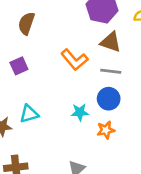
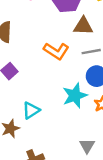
cyan star: (80, 112) -> (75, 96), size x1.5

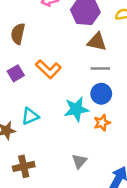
orange L-shape: (56, 51) -> (48, 69), moved

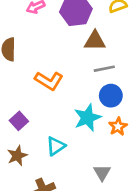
purple square: (16, 73) -> (19, 121), moved
cyan triangle: (30, 116) -> (56, 146), moved

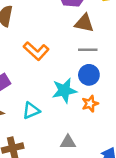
gray triangle: (102, 173) -> (68, 142), turned 49

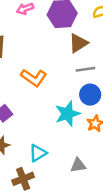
brown triangle: (84, 23) -> (78, 43), turned -36
cyan triangle: (31, 111) -> (38, 153), moved

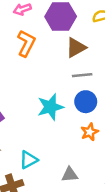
orange L-shape: (34, 78) -> (26, 43), moved, turned -100
cyan star: (67, 114) -> (50, 107), moved

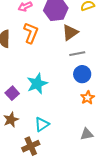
cyan star: (50, 107) -> (37, 84), moved
gray triangle: (70, 175) -> (87, 134), moved

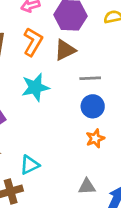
brown triangle: (70, 32) -> (65, 50), moved
cyan star: (37, 84) -> (35, 87), moved

